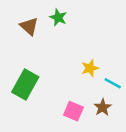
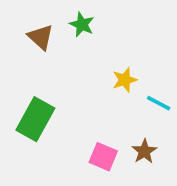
yellow star: (90, 68) -> (125, 80), moved
cyan line: (113, 83) -> (159, 103), moved

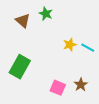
cyan line: (159, 103) -> (88, 48), moved

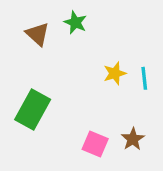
cyan line: (88, 48) -> (144, 78), turned 56

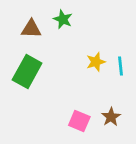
brown triangle: (38, 34) -> (31, 29), turned -40
green rectangle: (33, 110) -> (27, 72), moved

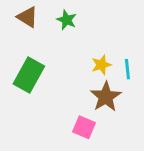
brown triangle: (31, 29) -> (27, 17), moved, turned 30
brown star: (111, 117) -> (106, 97), moved, size x1.5

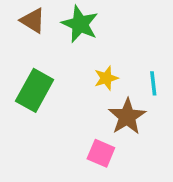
green star: (67, 20) -> (80, 24), size x1.5
yellow star: (101, 65) -> (106, 78), moved

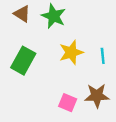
yellow star: (106, 78) -> (71, 52), size x1.5
brown star: (127, 117) -> (97, 96), moved, turned 30

